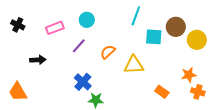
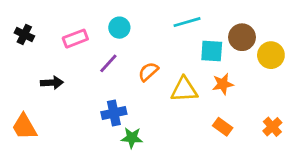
cyan line: (136, 16) -> (187, 22), turned 54
orange star: (189, 75) -> (223, 84), moved
blue cross: (83, 82) -> (114, 113), turned 36
orange cross: (198, 92) -> (272, 127), turned 32

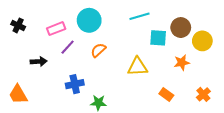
cyan circle: (119, 28) -> (89, 20), size x1.5
purple line: (108, 63) -> (68, 47), moved
orange semicircle: (148, 72) -> (98, 50), moved
orange star: (223, 84) -> (182, 63), moved
blue cross: (114, 113) -> (75, 84), moved

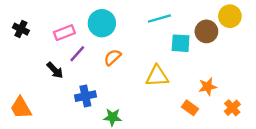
yellow circle: (202, 41) -> (230, 16), moved
black arrow: (39, 61) -> (55, 70), moved, turned 49
orange star: (182, 63) -> (208, 87), moved

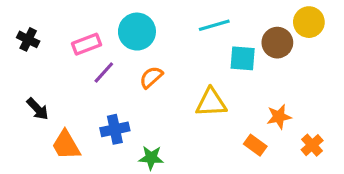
black arrow: (55, 70) -> (38, 109), moved
orange trapezoid: (21, 108) -> (66, 145), moved

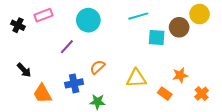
pink rectangle: (86, 44) -> (43, 15), moved
orange semicircle: (151, 77) -> (98, 67), moved
yellow triangle: (211, 103) -> (136, 78), moved

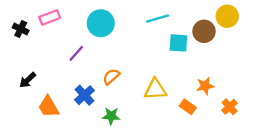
black arrow: (24, 70) -> (28, 80), turned 91
blue cross: (74, 83) -> (84, 95), turned -30

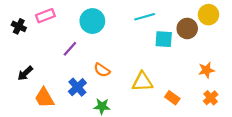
orange semicircle: (111, 77) -> (102, 70), turned -105
orange star: (205, 86) -> (206, 70), moved

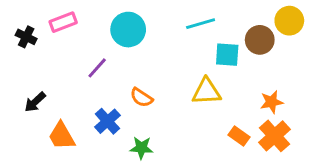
orange star: (206, 70) -> (272, 102), moved
yellow triangle: (142, 82) -> (207, 92), moved
orange cross: (211, 98) -> (275, 136), moved, size x1.5

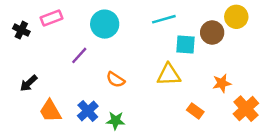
blue cross: (107, 121) -> (88, 111), moved
orange cross: (275, 136) -> (246, 109), moved

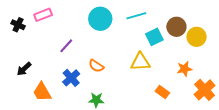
yellow circle: (236, 17) -> (197, 37), moved
cyan circle: (105, 24) -> (100, 19), moved
cyan square: (186, 45) -> (154, 37), turned -30
blue cross: (88, 111) -> (71, 78), moved

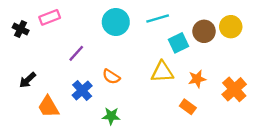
yellow circle: (197, 37) -> (231, 27), moved
orange star: (184, 69) -> (197, 79), moved
orange cross: (205, 90) -> (234, 89), moved

